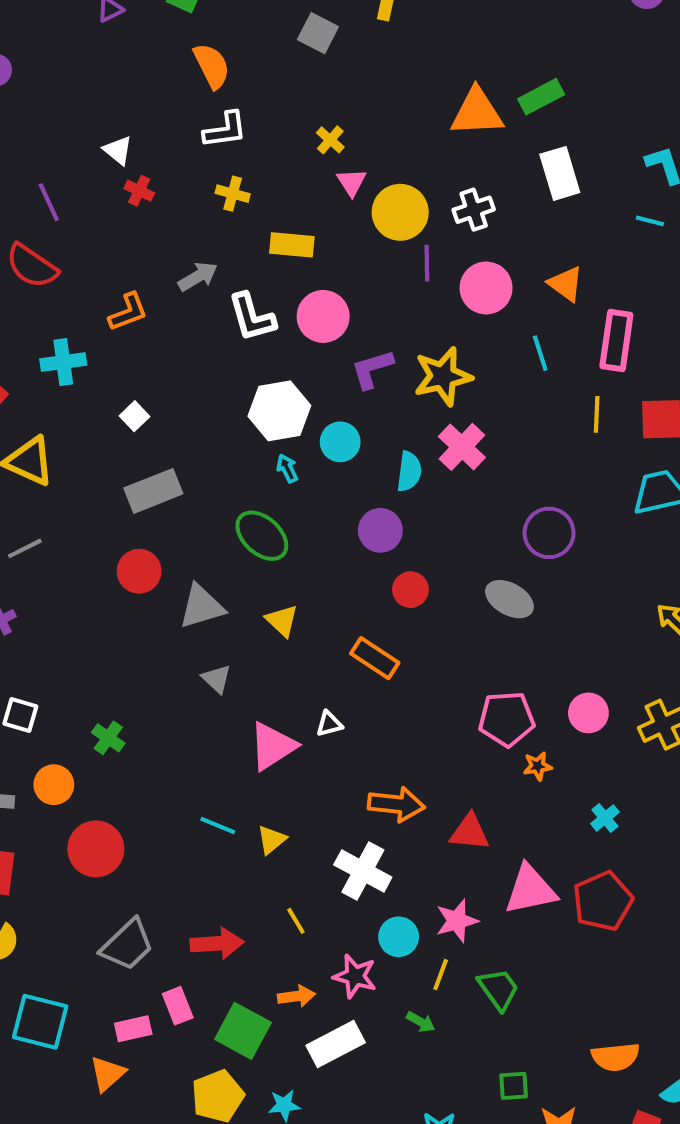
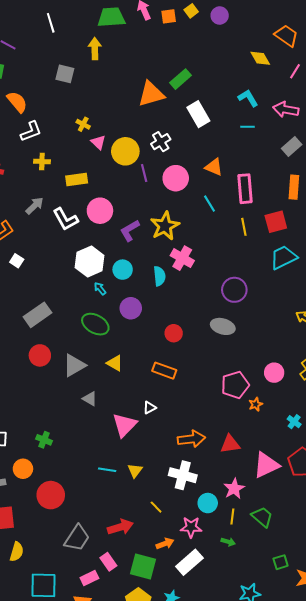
white square: (134, 416) -> (17, 261), moved
purple circle: (380, 530) -> (131, 308), moved

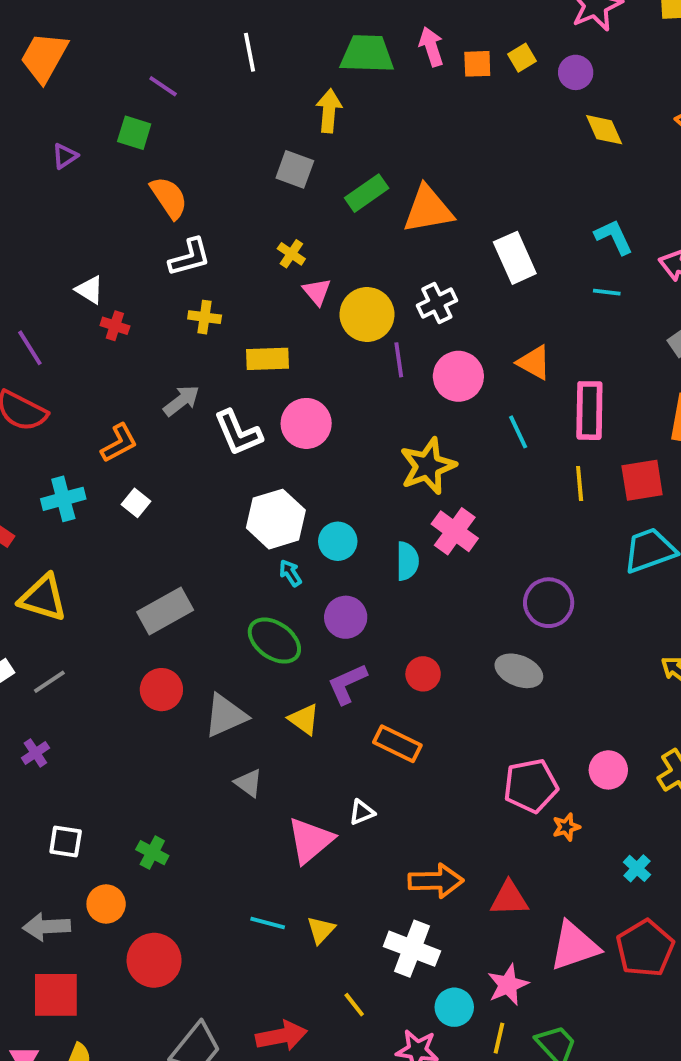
yellow diamond: (260, 58) -> (604, 130), moved
gray square: (65, 74) -> (295, 169), moved
green rectangle: (181, 79) -> (367, 193), moved
purple L-shape: (130, 231) -> (347, 684), moved

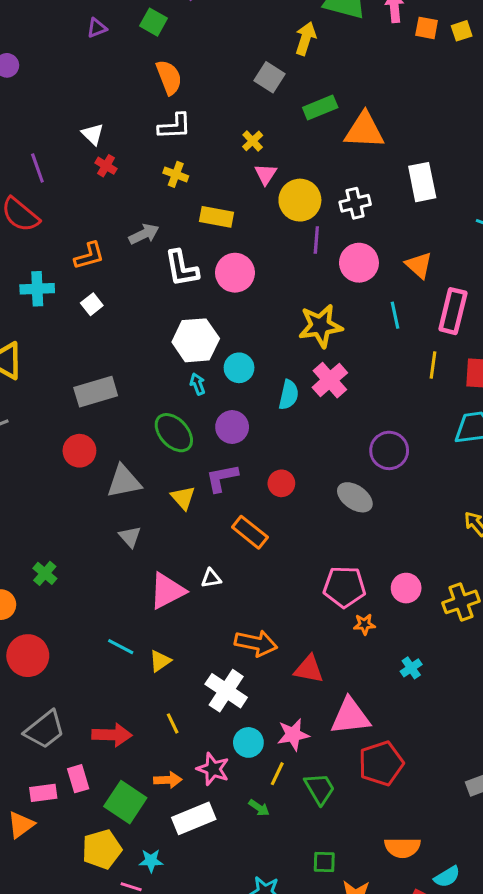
red pentagon: (645, 948) -> (381, 763), moved

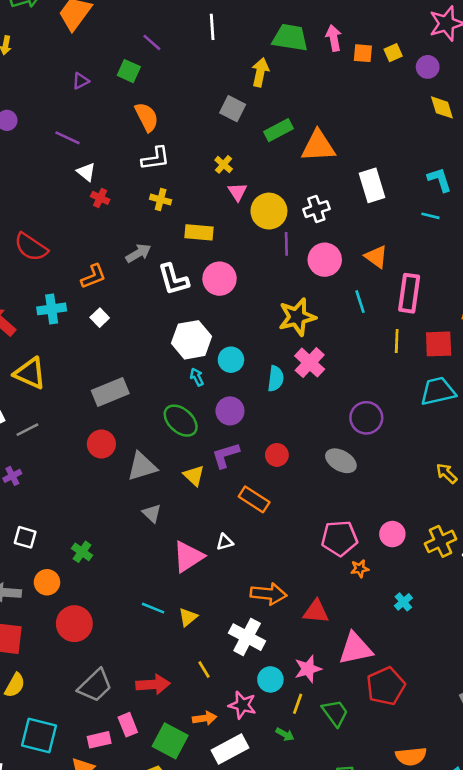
purple line: (37, 168) -> (68, 138), moved, turned -40

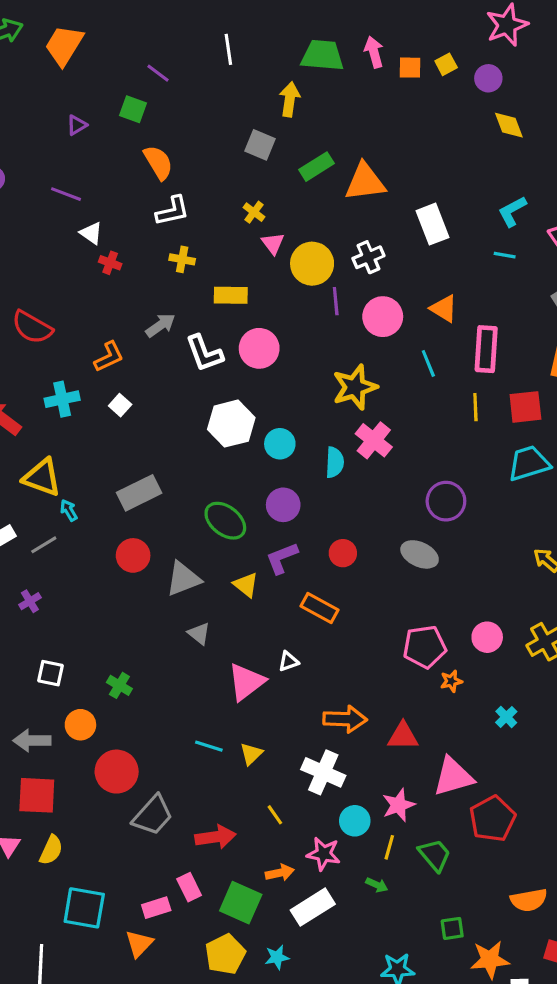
cyan L-shape: (440, 180) -> (512, 211), turned -96
cyan arrow: (197, 377) -> (69, 510), moved
gray trapezoid: (95, 686) -> (153, 815), moved

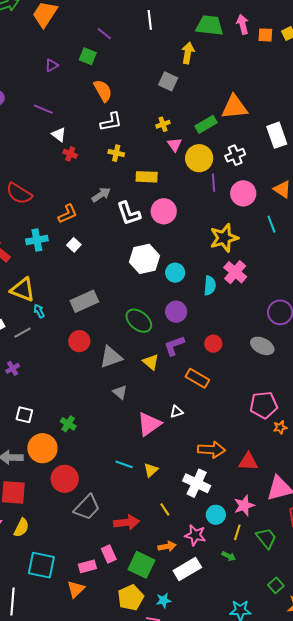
green rectangle: (316, 167) -> (206, 124), moved
yellow cross: (254, 212) -> (163, 124), turned 32
orange circle: (80, 725) -> (42, 448), size x1.5
green square: (452, 928) -> (276, 585), turned -35

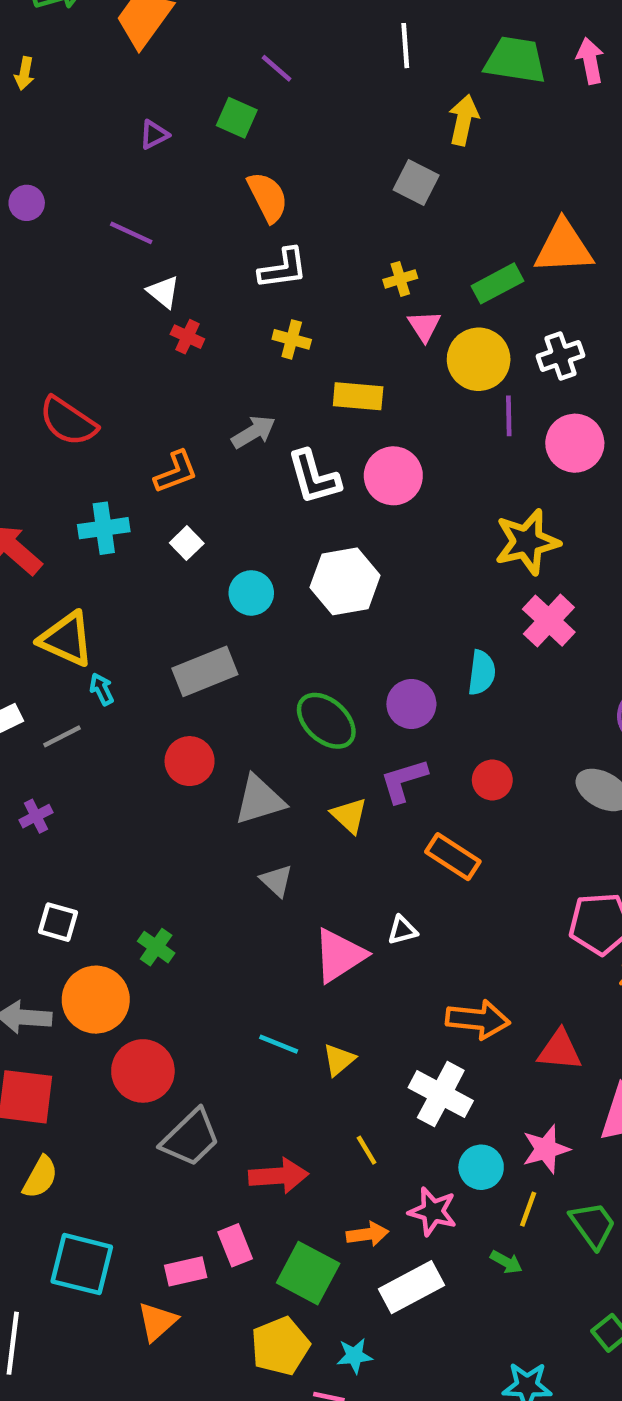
white line: (150, 20) -> (405, 46), moved
cyan circle: (175, 273) -> (251, 593), moved
cyan semicircle: (210, 286) -> (482, 673), moved

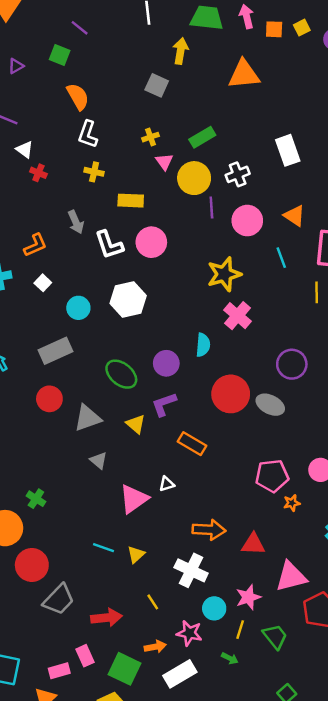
orange triangle: (564, 247) -> (244, 74), moved
white L-shape: (283, 268) -> (88, 134), turned 120
gray arrow: (253, 432) -> (76, 222), turned 100
red circle: (492, 780) -> (231, 394), moved, size x1.8

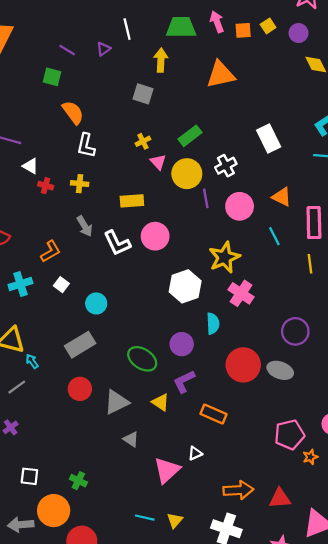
purple triangle: (16, 66) -> (104, 49), moved
yellow cross: (94, 172) -> (80, 184), moved
white hexagon: (128, 299) -> (185, 286), moved

